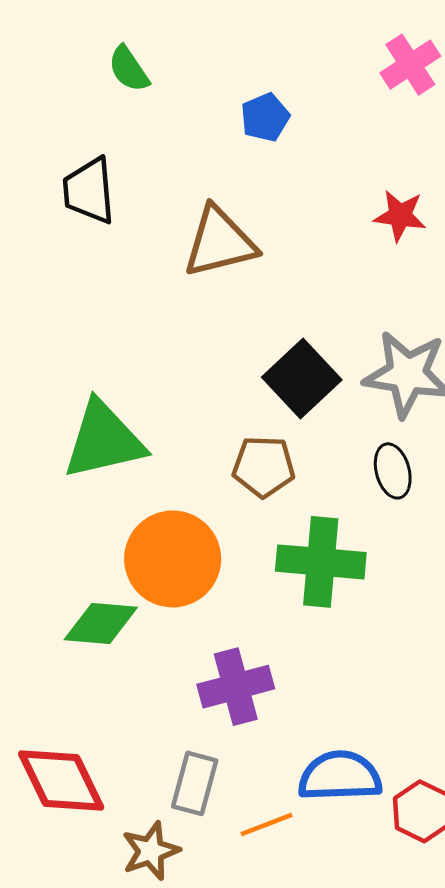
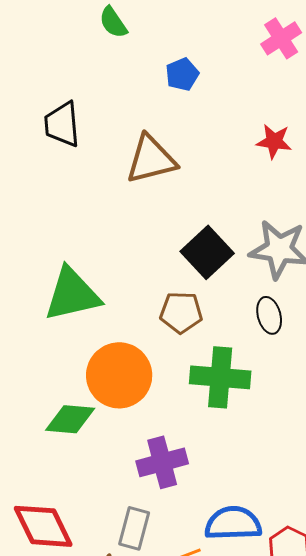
green semicircle: (129, 69) -> (113, 22), moved

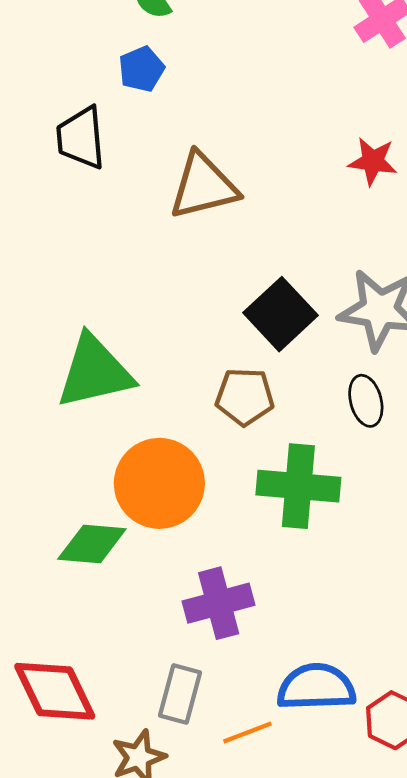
blue pentagon: (182, 74) -> (141, 69), moved

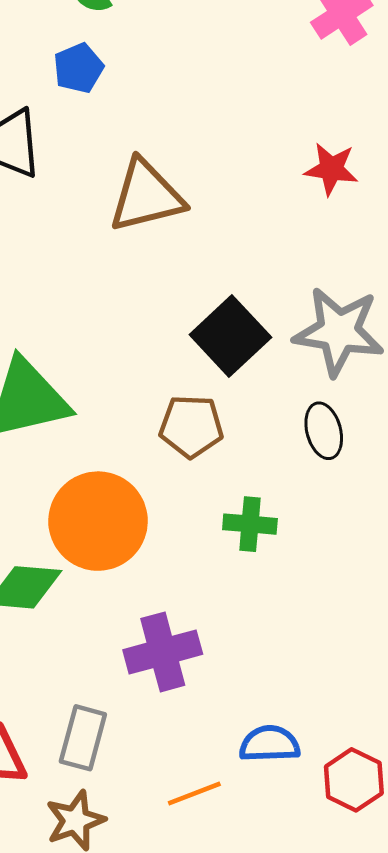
green cross: (298, 486) -> (250, 524), size x0.6
blue semicircle: (316, 687) -> (270, 744), size x0.7
gray rectangle: (180, 694) -> (83, 738), moved

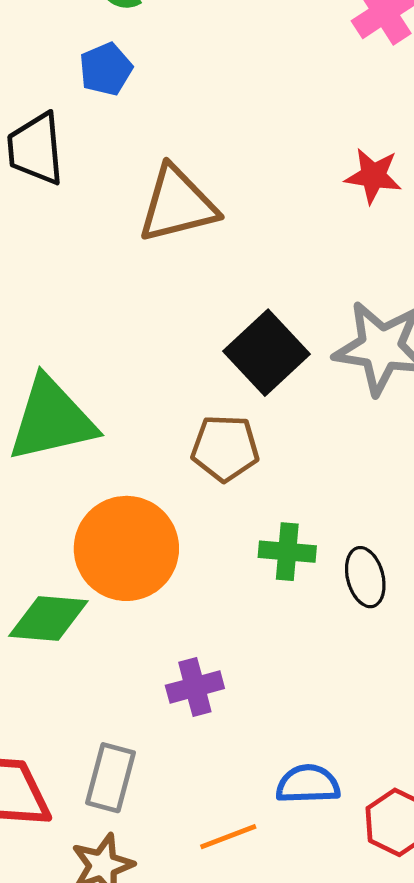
black ellipse: (324, 431) -> (365, 577), moved
purple cross: (163, 652) -> (195, 687), size x0.7

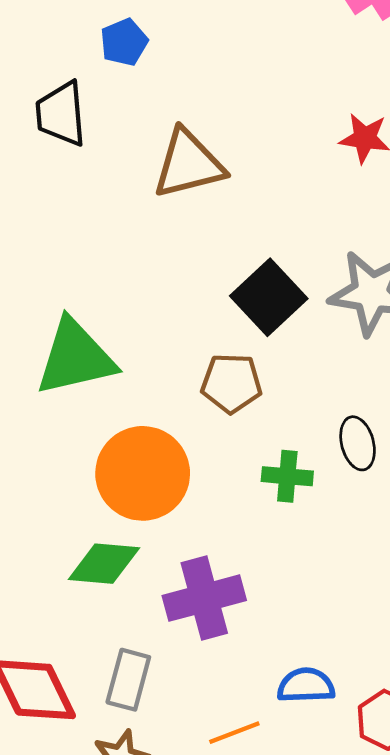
black ellipse: (365, 577) -> (358, 443), moved
green diamond: (48, 619) -> (104, 564), moved
purple cross: (195, 687) -> (204, 598), size x1.6

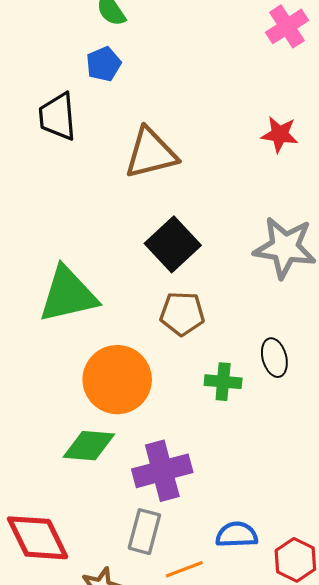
black square: (269, 297) -> (173, 244), moved
gray rectangle: (128, 680) -> (144, 532), moved

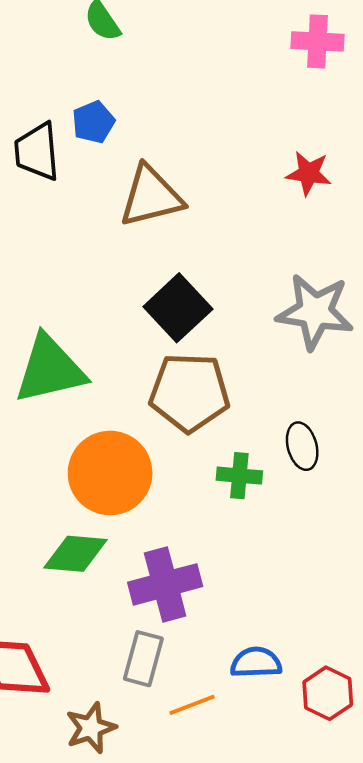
pink cross: (287, 26) -> (318, 41), turned 36
blue pentagon: (104, 64) -> (93, 122), moved
brown pentagon: (182, 314) -> (189, 392), size x1.5

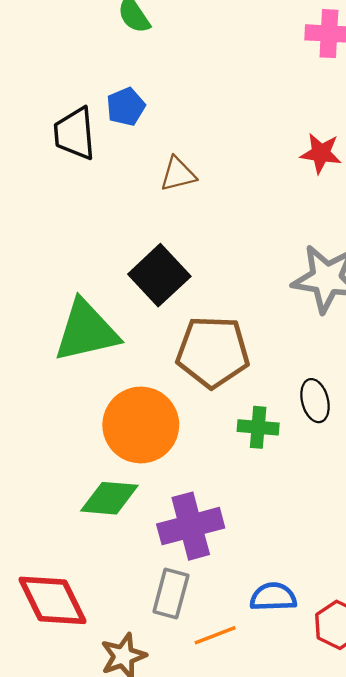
brown triangle: (151, 196) -> (178, 174), size x0.6
black square: (178, 308) -> (159, 275), moved

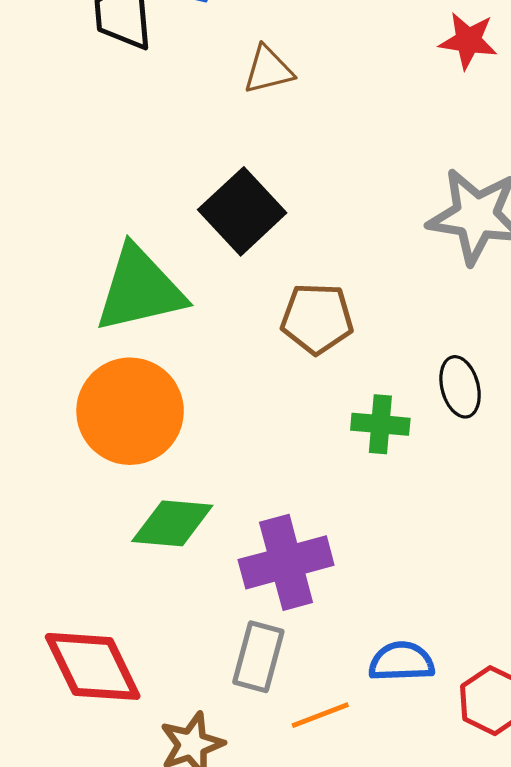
brown pentagon: (213, 352) -> (317, 319), size x0.7
orange circle: (141, 425) -> (130, 411), moved

